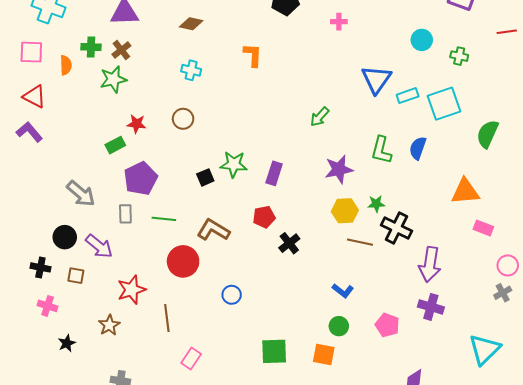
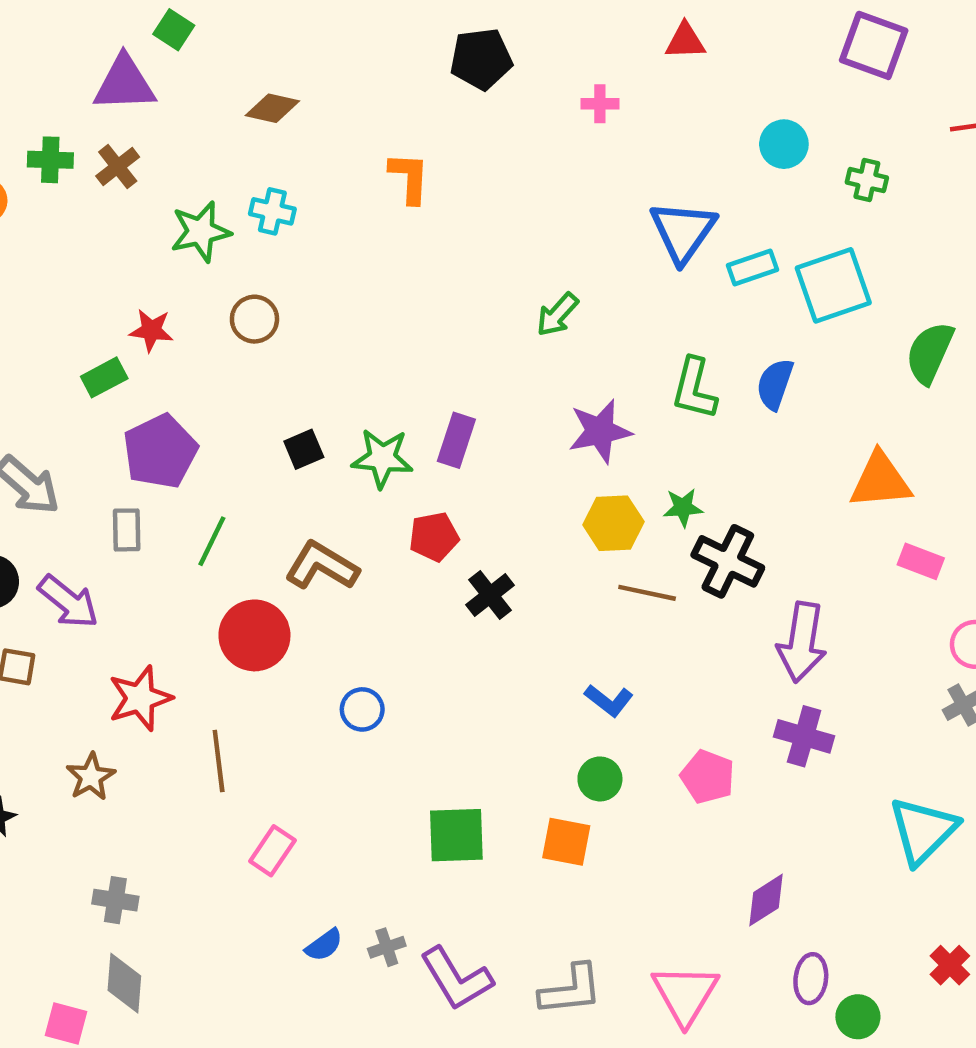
green star: (113, 79) -> (201, 232), moved
green star: (234, 164) -> (382, 458), moved
green line: (164, 219) -> (212, 541), turned -70

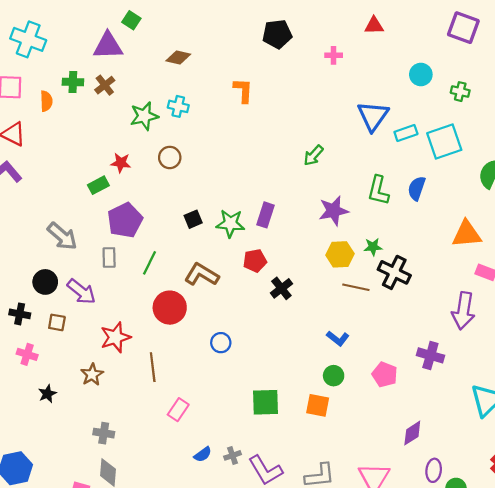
purple arrow: (802, 642) -> (463, 311), moved

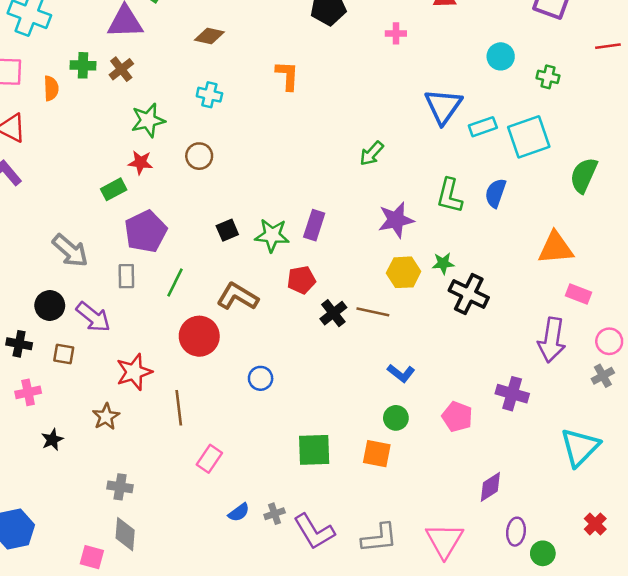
green star: (144, 116) -> (148, 120), moved
brown line: (356, 287) -> (373, 312), moved
pink cross: (27, 354) -> (28, 392), turned -30

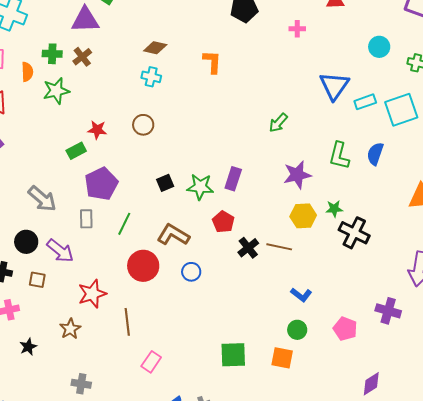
brown diamond: (209, 36) -> (155, 48), moved
green star: (148, 120) -> (56, 91), moved
red pentagon: (301, 280) -> (223, 222), turned -30
blue circle: (261, 378) -> (191, 272), moved

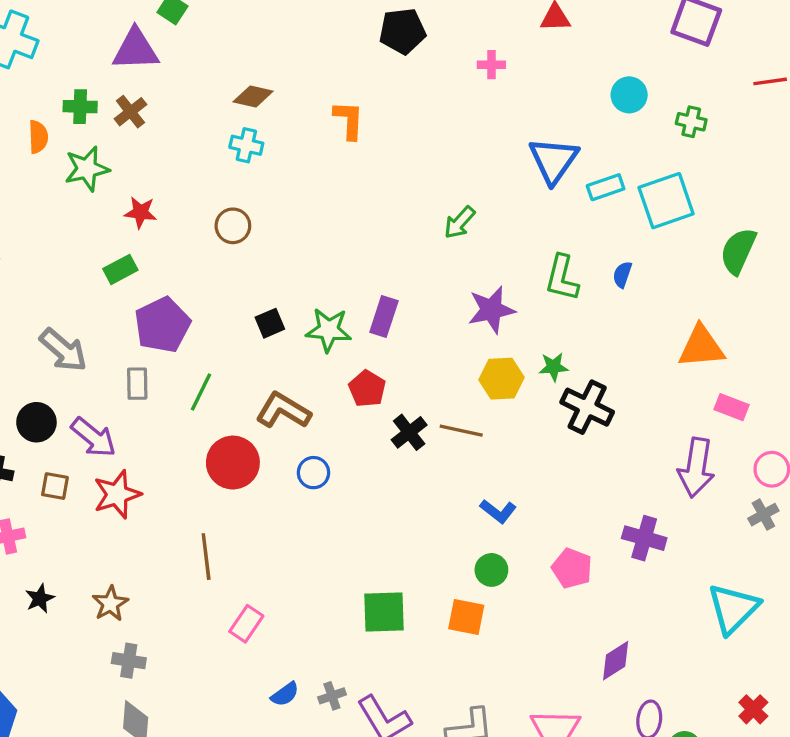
red star: (97, 130) -> (141, 212), moved
blue semicircle: (375, 154) -> (622, 275), size x0.7
red star: (92, 294) -> (117, 494), moved
brown star: (70, 329) -> (110, 604), moved

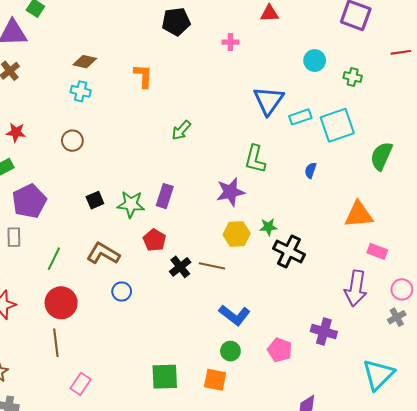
green arrow: (460, 222) -> (181, 130), moved
green L-shape: (562, 278) -> (255, 159), moved
green line: (201, 392) -> (54, 259), moved
red circle: (233, 463) -> (61, 303), moved
blue L-shape: (498, 511) -> (235, 315), size x1.4

